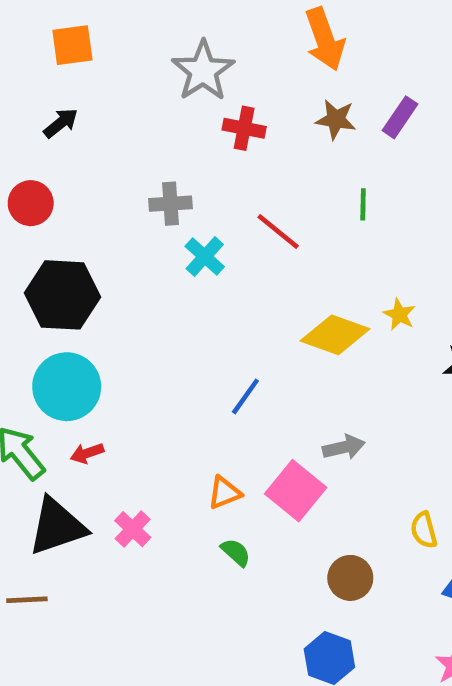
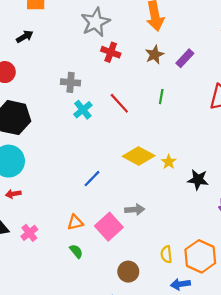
brown star: (336, 119) -> (155, 55), turned 30
yellow star: (399, 314) -> (169, 162), moved

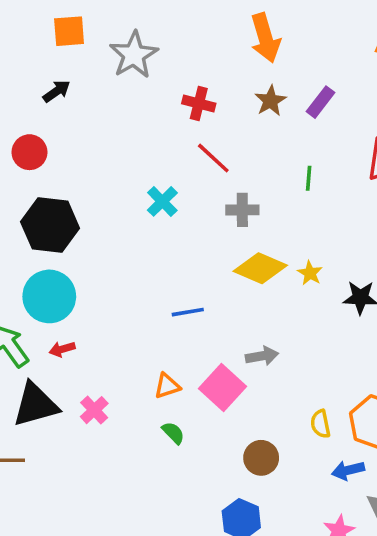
gray star: (95, 22) -> (134, 55), moved
gray cross: (71, 82) -> (242, 210), moved
green line: (161, 97) -> (309, 178), moved
red line: (119, 103) -> (213, 158), moved
blue line: (92, 179) -> (188, 312), turned 42

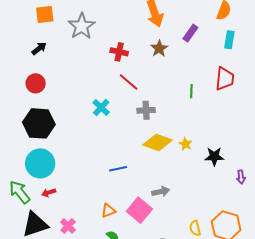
purple rectangle: (320, 102) -> (190, 33), moved
red circle: (29, 152) -> (36, 83), moved
green line: (309, 178) -> (191, 91), moved

